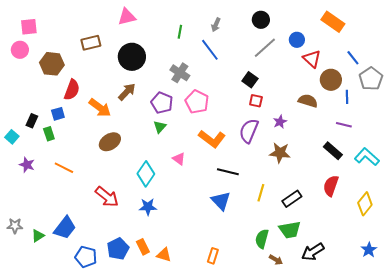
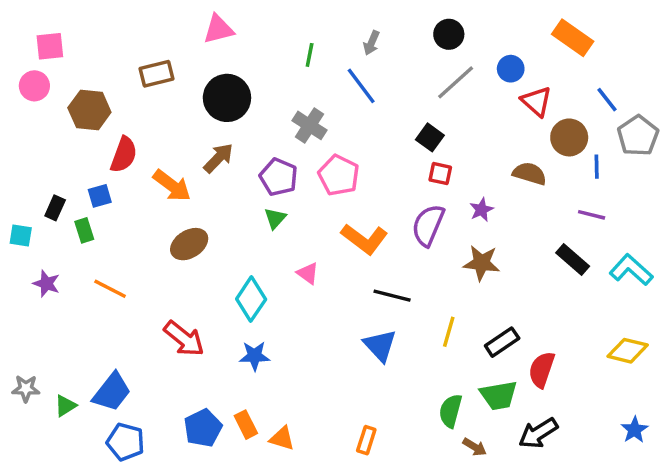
cyan square: (12, 137) -> (21, 235), turned -32
red semicircle: (331, 186) -> (542, 370), moved
yellow diamond: (365, 204) -> (628, 351), turned 65
blue pentagon: (86, 257) -> (126, 442), moved

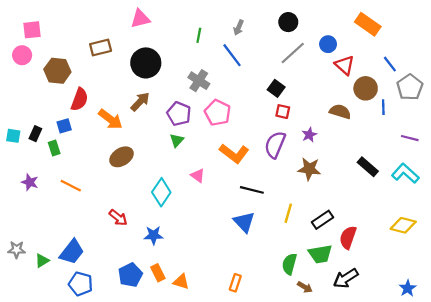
purple line: (592, 215) -> (410, 138), moved
cyan square: (21, 235) -> (13, 136), moved
red arrow: (184, 339) -> (118, 218), size x0.7
blue star: (254, 356) -> (154, 235), moved
blue star: (635, 430) -> (408, 288), moved

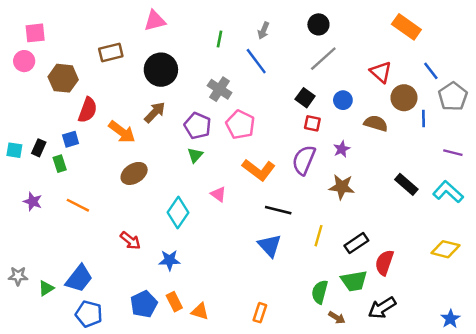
blue circle: (328, 44) -> (343, 100), moved

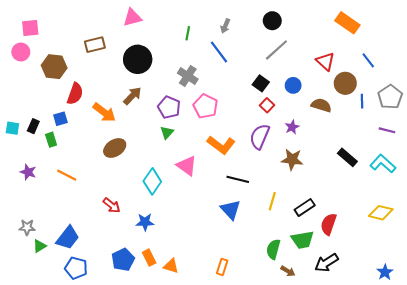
gray pentagon: (453, 96) -> (390, 97), moved
red square: (312, 123) -> (267, 105), turned 32
pink triangle: (218, 194) -> (187, 166), size x1.5
gray star: (18, 276) -> (27, 227), moved

